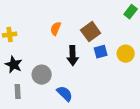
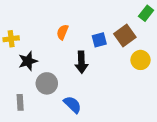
brown square: (91, 32) -> (125, 35), moved
blue square: (101, 52) -> (99, 40), moved
black star: (14, 65) -> (28, 61), moved, turned 30

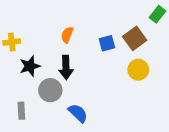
yellow circle: (140, 60) -> (138, 70), moved
black arrow: (81, 62) -> (66, 67), moved

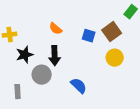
orange semicircle: (67, 35) -> (56, 29), turned -72
blue square: (107, 43) -> (89, 36), turned 32
blue semicircle: (78, 113) -> (79, 86), moved

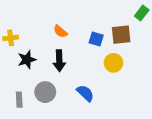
brown square: (112, 32) -> (121, 35), turned 30
yellow circle: (115, 58) -> (113, 63), moved
gray circle: (42, 75) -> (45, 92), moved

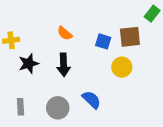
gray circle: (45, 92) -> (58, 108), moved

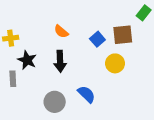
blue square: (103, 41) -> (97, 39), turned 32
black star: (29, 64) -> (27, 60), turned -30
gray rectangle: (20, 107) -> (13, 79), moved

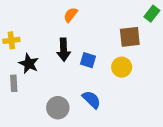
orange semicircle: (61, 32) -> (71, 15), moved, turned 88
blue square: (97, 39) -> (88, 60), moved, turned -32
black arrow: (60, 61) -> (64, 50), moved

